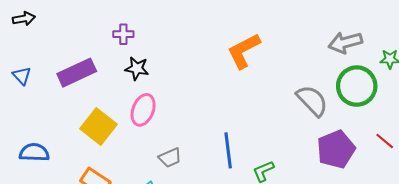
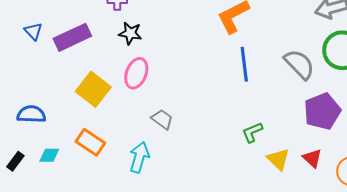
blue triangle: (22, 76) -> (33, 31), moved
blue line: (228, 150) -> (244, 64), moved
gray trapezoid: (170, 158) -> (162, 119), turned -120

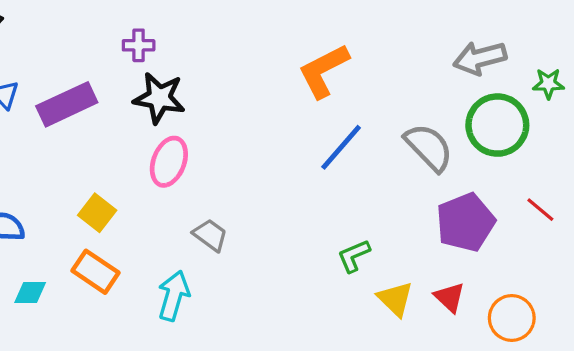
black star: (130, 33) -> (159, 98), size x1.4
blue line: (244, 64) -> (341, 147), turned 48
yellow square: (93, 89) -> (97, 213), moved, size x0.7

